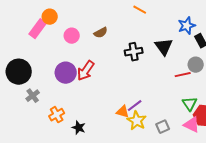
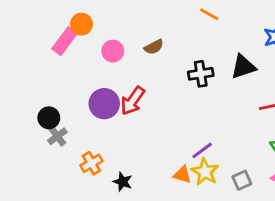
black triangle: (164, 47) -> (243, 67), turned 48
black circle: (19, 72) -> (49, 118), moved, size x0.6
orange triangle: (123, 112) -> (182, 175), moved

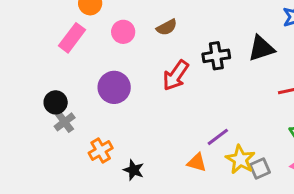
pink rectangle: (64, 41) -> (72, 38), moved
red arrow: (133, 101) -> (176, 75), moved
yellow star: (205, 172) -> (240, 159), moved

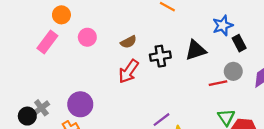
brown semicircle: (167, 27) -> (129, 42), moved
purple circle: (114, 87) -> (80, 104), moved
black circle: (56, 102) -> (27, 116), moved

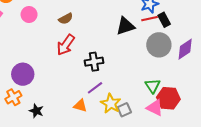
black cross: (160, 56) -> (94, 62), moved
gray circle: (233, 71) -> (159, 45), size x1.5
red line: (218, 83) -> (149, 19), moved

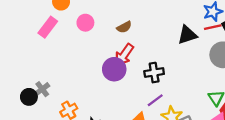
purple circle: (23, 74) -> (114, 69), moved

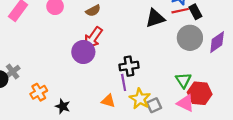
black cross: (154, 73) -> (129, 66), moved
purple line: (155, 100) -> (124, 82), turned -63

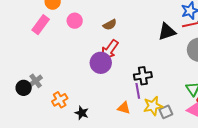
yellow star: (140, 99) -> (153, 106), turned 30

